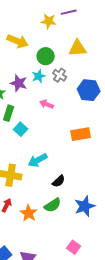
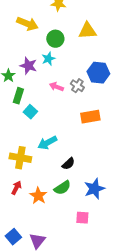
gray cross: (60, 75) -> (77, 86), moved
pink square: (74, 247) -> (82, 218), moved, turned -32

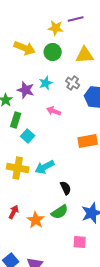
green circle: (55, 39) -> (53, 52), moved
gray cross: (77, 86) -> (73, 83), moved
yellow cross: (20, 158) -> (18, 168), moved
black semicircle: (68, 164) -> (66, 188), turned -72

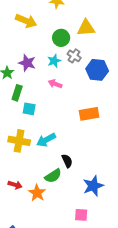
green circle: (53, 52) -> (61, 38), moved
cyan star: (46, 83) -> (54, 61), moved
cyan square: (28, 136) -> (29, 109), turned -32
red arrow: (14, 212) -> (15, 185), turned 80
green semicircle: (60, 212) -> (53, 176), moved

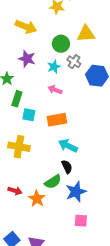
purple star: (27, 63) -> (27, 59), moved
orange rectangle: (89, 114) -> (57, 120), moved
cyan arrow: (46, 140) -> (68, 146), moved, turned 54
blue star: (93, 186) -> (76, 192), moved

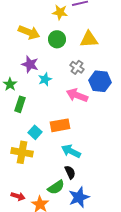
green circle: (61, 44) -> (57, 39), moved
cyan star: (54, 67) -> (45, 79), moved
pink arrow: (55, 90) -> (77, 95), moved, size x1.5
cyan square: (29, 115) -> (35, 132), moved, turned 32

